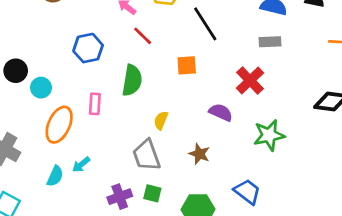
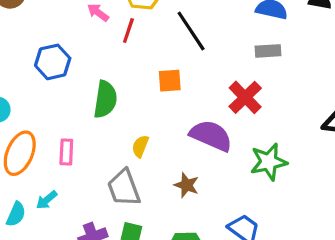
red line: (143, 36) -> (128, 30), moved, turned 65
pink rectangle: (95, 104) -> (66, 152), moved
purple semicircle: (221, 112) -> (211, 136), size x1.5

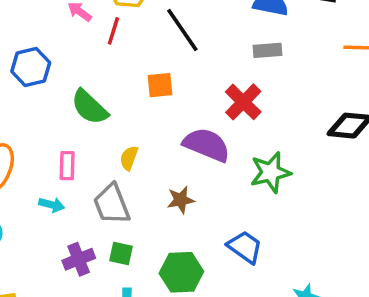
green semicircle: (105, 99) -> (89, 107), turned 126
pink rectangle: (66, 152) -> (67, 166), moved
brown star: (187, 185) -> (181, 200), turned -30
cyan arrow: (47, 200) -> (52, 205), moved, turned -125

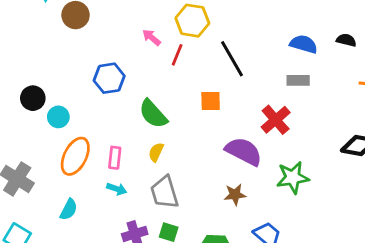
yellow semicircle: (129, 158) -> (156, 152), moved
pink rectangle: (67, 166) -> (115, 158), moved
brown star: (181, 200) -> (235, 195), moved

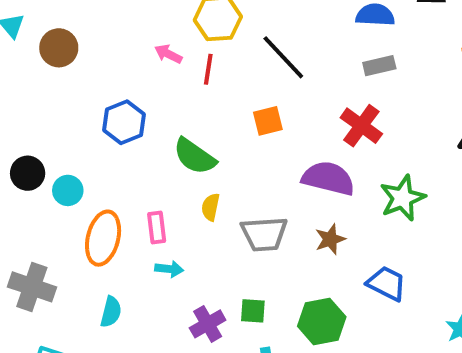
gray trapezoid: (164, 192) -> (264, 234), moved, turned -64

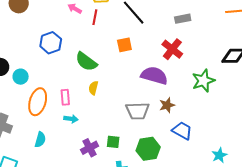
green star: (403, 198) -> (203, 81), moved
gray trapezoid: (264, 234) -> (137, 111), moved
brown star: (330, 239) -> (167, 105), moved

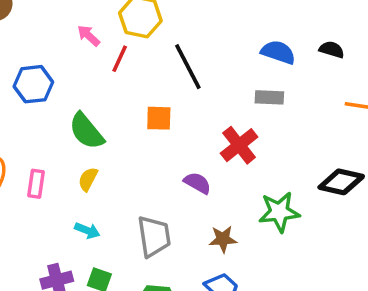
purple semicircle: (154, 75) -> (197, 183), size x0.6
brown star: (167, 105) -> (223, 239), moved
gray trapezoid: (137, 111) -> (154, 236), turned -110
cyan arrow: (71, 119) -> (87, 230), moved

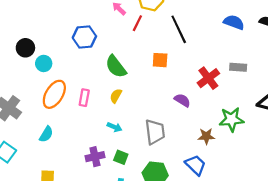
gray rectangle: (269, 97) -> (238, 67), moved
brown star: (223, 239) -> (206, 136), moved

